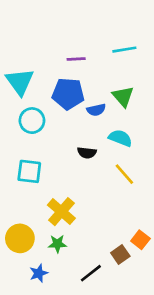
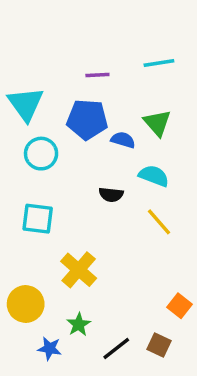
blue semicircle: (96, 110) -> (123, 140), turned -150
green star: (57, 244) -> (79, 325), moved, turned -30
brown square: (120, 254) -> (159, 345), moved, turned -30
blue star: (39, 273) -> (50, 348), turned 30

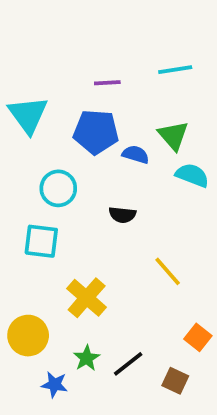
cyan circle: (41, 154) -> (58, 188), moved
cyan semicircle: (154, 176) -> (192, 175), moved
yellow line: (159, 222) -> (168, 271), moved
black line: (116, 348) -> (128, 364), moved

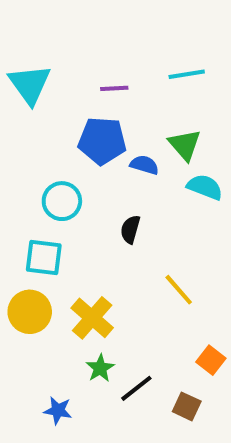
cyan triangle: (28, 115) -> (30, 84), moved
black semicircle: (122, 215) -> (130, 229), turned 100
yellow circle: (28, 336) -> (30, 312), moved
green star: (87, 358) -> (100, 368), moved

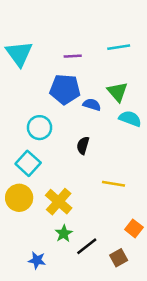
cyan square: (44, 257) -> (28, 163), turned 35
yellow line: (179, 290) -> (114, 184), turned -40
brown square: (187, 406) -> (119, 258), turned 36

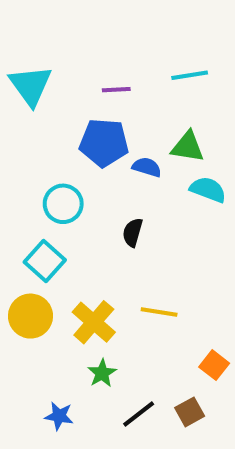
green triangle: (117, 92) -> (188, 147), turned -40
yellow line: (114, 184) -> (159, 312), moved
black line: (87, 246) -> (139, 414), moved

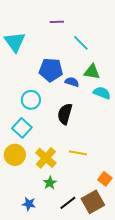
cyan line: (190, 75) -> (81, 43), moved, turned 54
purple line: (116, 90) -> (57, 22), moved
black semicircle: (133, 232) -> (65, 114), size x1.5
brown square: (190, 412) -> (93, 202), size x1.6

